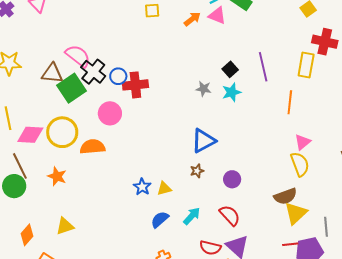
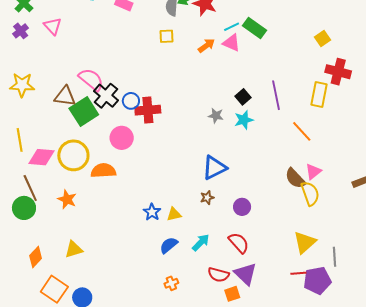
orange line: (290, 102) -> (302, 131), turned -50
brown semicircle: (285, 196) -> (295, 178), moved, turned 65

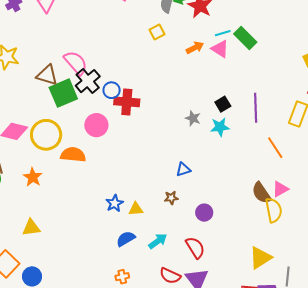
yellow square: (167, 36) -> (157, 32), turned -35
blue triangle: (214, 168) -> (183, 169), size x0.6

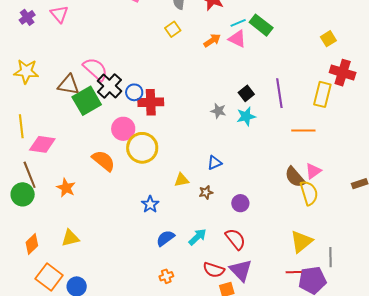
yellow circle: (46, 135) -> (142, 148), moved
orange line: (275, 148) -> (303, 131), turned -50
orange semicircle: (73, 155) -> (103, 161), turned 40
yellow triangle: (136, 209) -> (182, 180), moved

